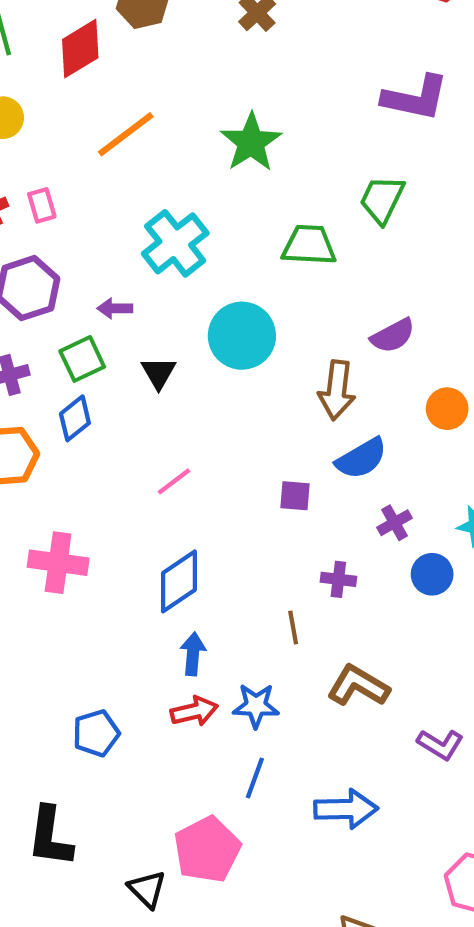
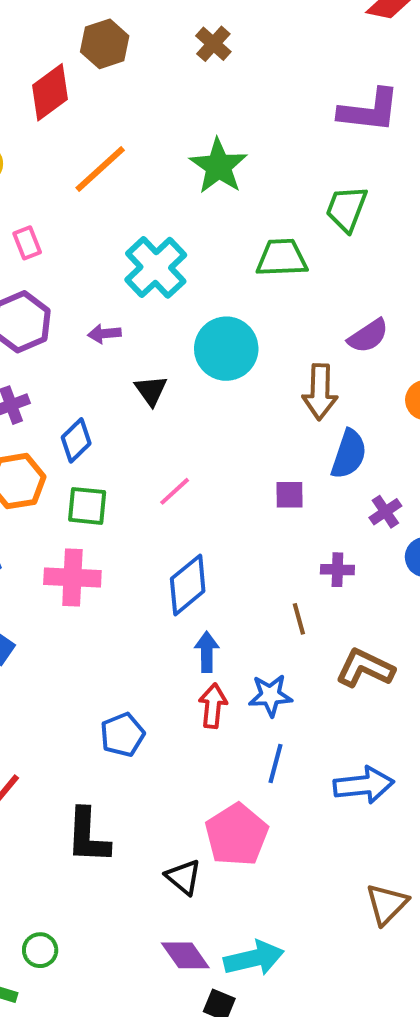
green square: (82, 359) -> (87, 506), moved, turned 36
blue semicircle: (361, 458) -> (349, 454), turned -36
red arrow: (194, 711) -> (213, 706), turned -66

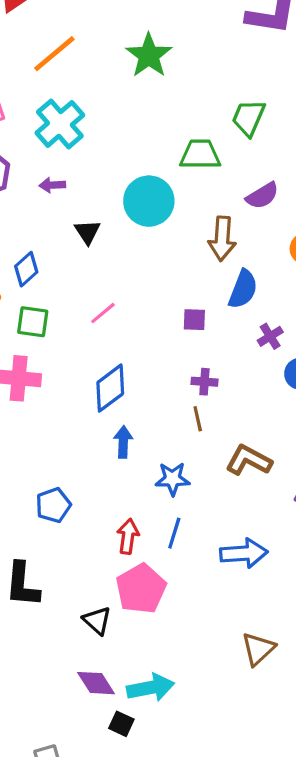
green trapezoid: (346, 209) -> (249, 118), moved
green trapezoid: (282, 258) -> (200, 155), moved
cyan cross: (156, 267) -> (60, 124), moved
purple cross: (337, 570) -> (204, 382), moved
red arrow: (213, 706) -> (128, 536), moved

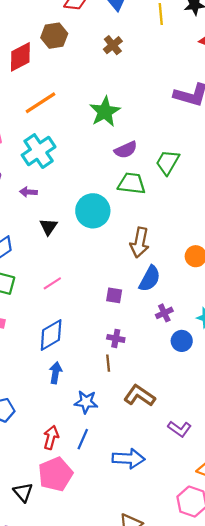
purple semicircle: (262, 196) -> (126, 150), moved

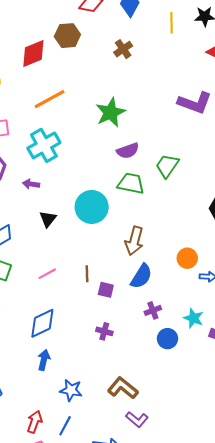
brown line: (108, 363) -> (87, 274), moved
purple L-shape: (180, 429) -> (137, 419), moved

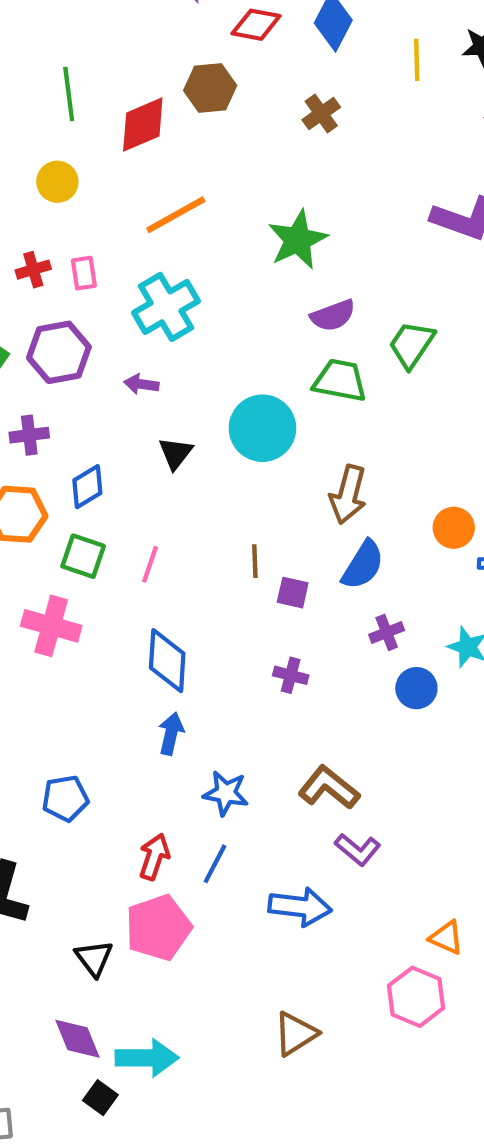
pink line: (47, 274) -> (150, 564), moved, turned -42
blue diamond: (42, 323) -> (167, 661), turned -60

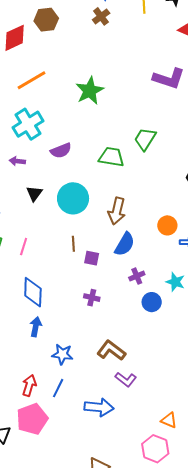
brown cross: (321, 114) -> (101, 16), moved
purple semicircle: (333, 315) -> (61, 151), moved
cyan circle: (262, 428) -> (73, 198), moved

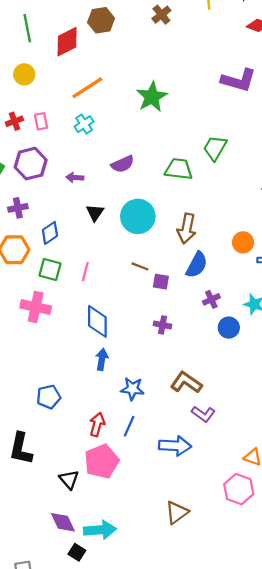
cyan cross: (28, 124) -> (84, 124), moved, size x0.6
brown line: (73, 244) -> (140, 266), turned -63

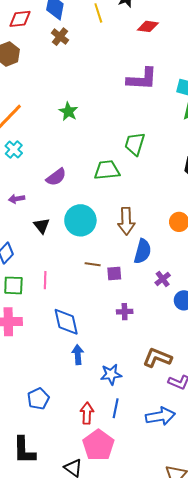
green star: (152, 97) -> (68, 111), size x0.7

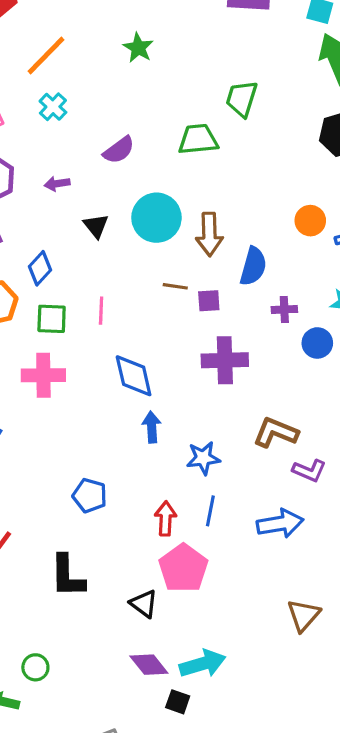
brown arrow: (126, 221) -> (209, 234), moved
purple cross: (163, 279) -> (284, 309), turned 35
purple cross: (125, 312) -> (225, 360), size x1.8
blue pentagon: (38, 399) -> (90, 496), turned -30

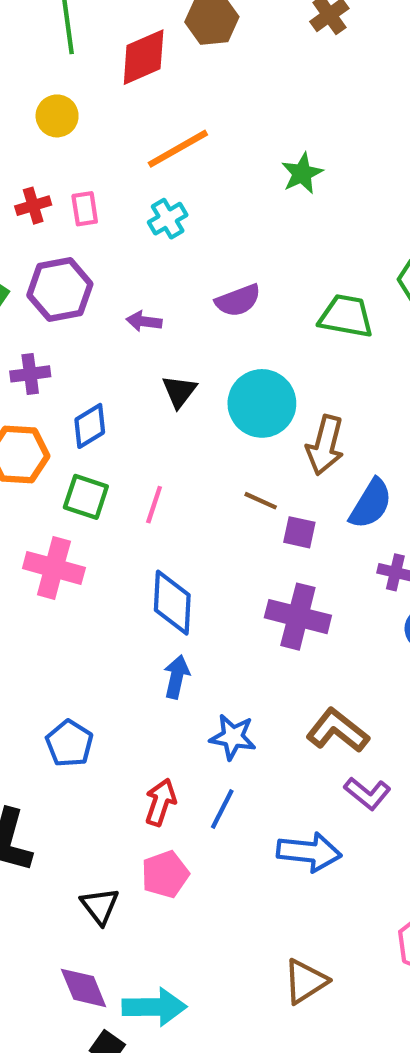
pink pentagon: (183, 568) -> (165, 874), size x0.7

